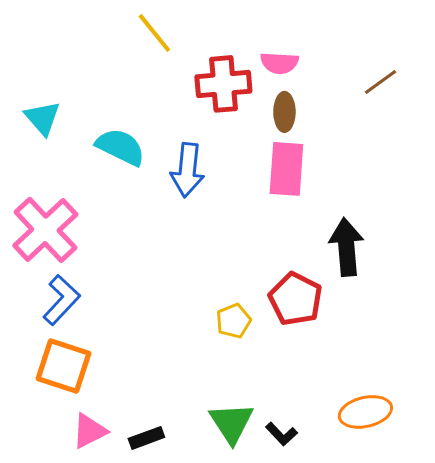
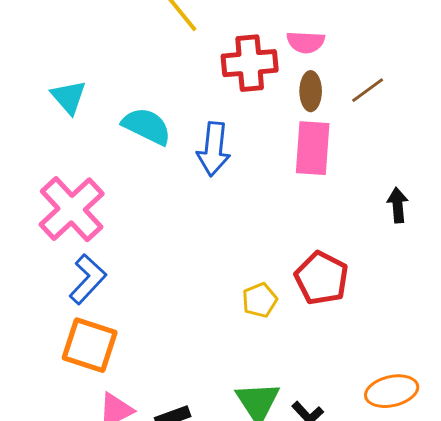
brown line: (380, 82) -> (368, 90), moved
black arrow: (346, 247) -> (398, 205), moved, size x0.6

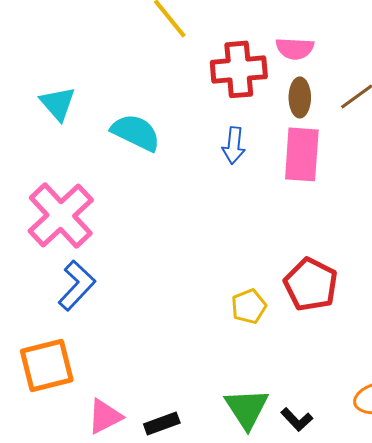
blue arrow: (214, 149) -> (234, 145), moved, size x0.7
orange square: (90, 345) -> (47, 365), moved, turned -32

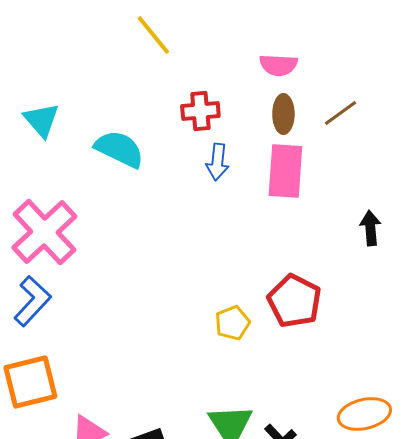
red cross: (239, 69) -> (200, 111), moved, size x0.7
blue L-shape: (77, 285) -> (32, 301), moved

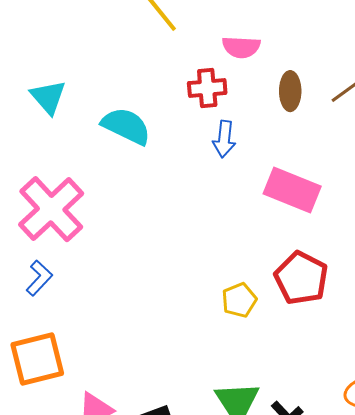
pink semicircle: (278, 65) -> (241, 47), moved
pink rectangle: (285, 171) -> (292, 190), moved, turned -72
blue L-shape: (32, 301) -> (39, 278), size x0.7

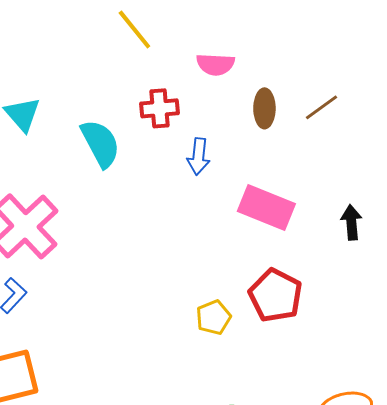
red cross: (207, 88) -> (159, 108), moved
cyan semicircle: (126, 126) -> (100, 143), turned 36

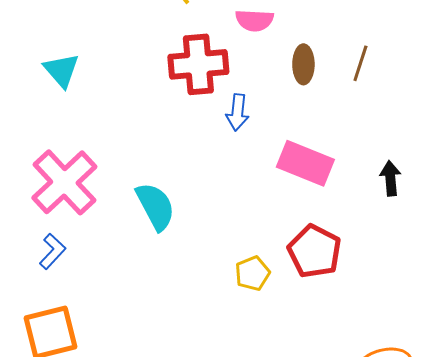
brown line: (321, 107) -> (360, 63), turned -36
red cross: (159, 108) -> (198, 64), size x1.5
cyan semicircle: (100, 143) -> (155, 206), moved

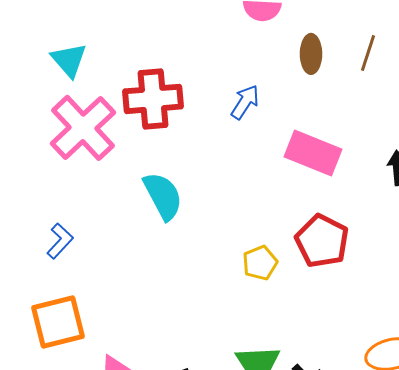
red cross: (198, 64) -> (153, 99), moved
blue arrow: (237, 112) -> (245, 102), turned -153
pink cross: (64, 182) -> (83, 128), moved

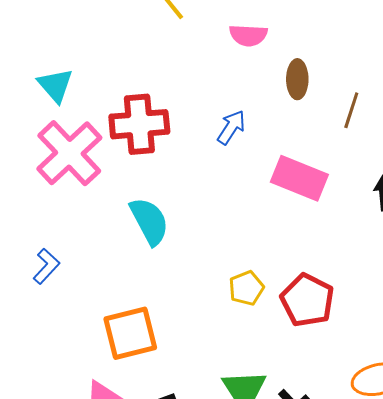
brown line: (368, 53) -> (351, 110), moved
red pentagon: (322, 241) -> (307, 300), moved
orange square: (58, 322) -> (130, 333), moved

